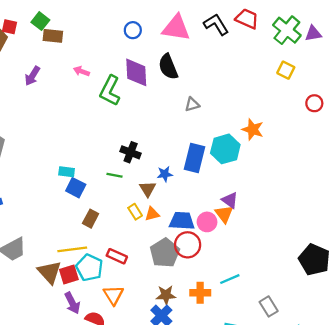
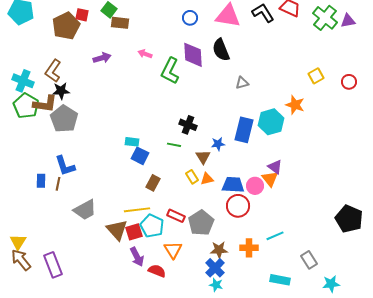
yellow square: (286, 70) -> (316, 76), moved, turned 35
purple arrow: (32, 76) -> (102, 58), turned -138
gray pentagon: (165, 253) -> (201, 223), moved

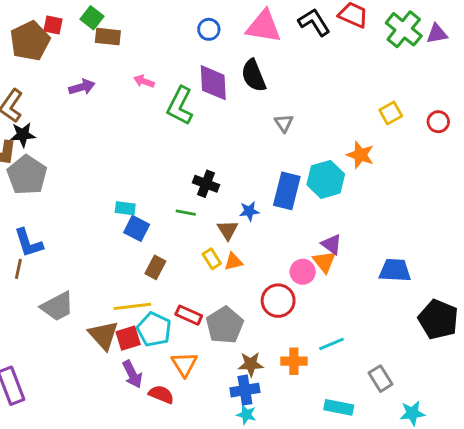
gray triangle: (242, 83) -> (284, 123), turned -48
blue trapezoid: (233, 185) -> (395, 270), moved
blue cross: (215, 268) -> (245, 390), turned 36

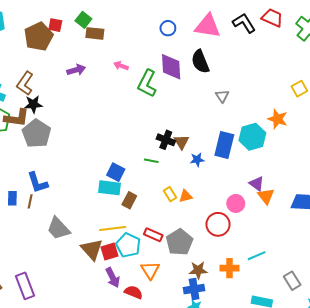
cyan rectangle: (125, 208) -> (110, 188), moved, size x1.5
brown triangle: (228, 230) -> (182, 142), moved
orange triangle: (324, 262) -> (266, 196), moved
gray trapezoid: (57, 306) -> (58, 229), turned 75

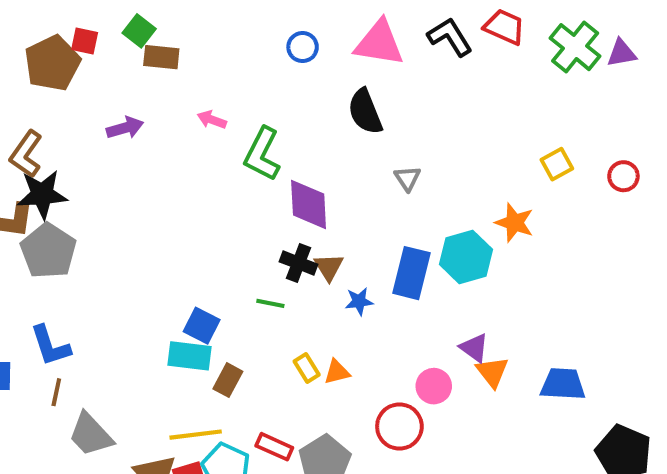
purple diamond: (171, 67) -> (309, 204), moved
black star: (33, 104) -> (42, 194), size x1.4
brown line: (30, 201) -> (56, 392), moved

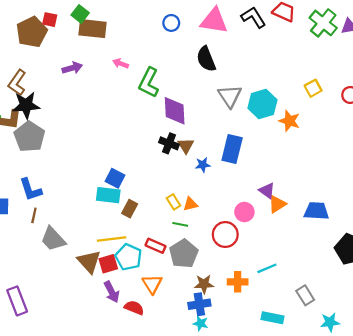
brown rectangle: (161, 57) -> (92, 29), size x1.4
gray triangle: (408, 178) -> (230, 96), size x1.6
cyan hexagon: (466, 257) -> (262, 104), moved
green line: (270, 303) -> (180, 224), moved
orange triangle: (492, 372) -> (277, 204), turned 36

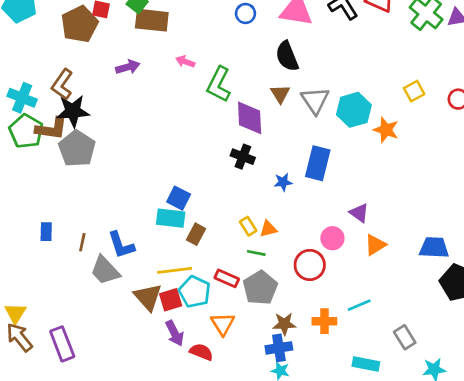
brown triangle: (186, 146) -> (280, 94), moved
blue L-shape: (31, 190) -> (121, 245), moved
orange triangle: (277, 204) -> (375, 245), moved
blue trapezoid: (316, 211) -> (434, 248), moved

